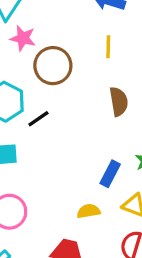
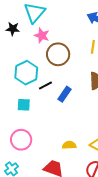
blue rectangle: (110, 174) -> (65, 94), moved

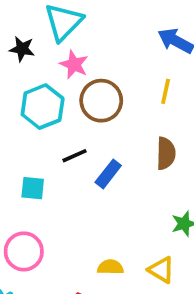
cyan hexagon: (26, 73) -> (43, 107), moved

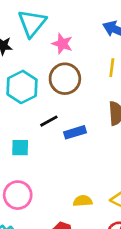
pink star: (74, 65) -> (62, 44), moved
blue rectangle: (108, 174) -> (75, 132), turned 40

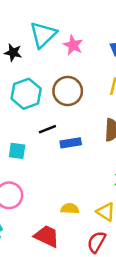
pink star: (62, 44) -> (73, 45), moved

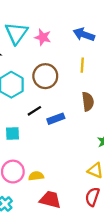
yellow semicircle: (70, 209) -> (36, 176), moved

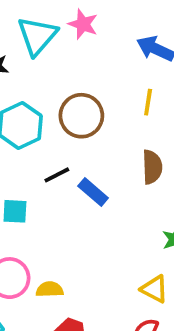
pink star: (43, 37) -> (83, 24), moved
blue rectangle: (56, 119) -> (93, 192), turned 56

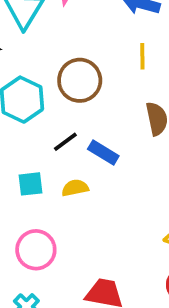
yellow semicircle: (50, 289) -> (75, 188), moved

